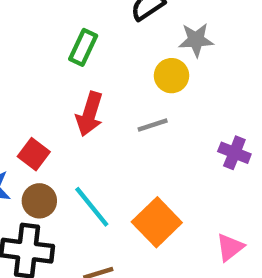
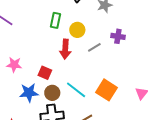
yellow circle: (172, 76) -> (77, 30), moved
purple cross: (234, 153) -> (118, 36), moved

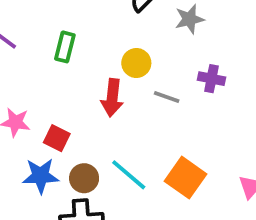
green rectangle: (55, 20) -> (65, 47), moved
gray line: (94, 47) -> (167, 97), turned 48
red square: (45, 73) -> (57, 138), moved

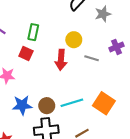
purple cross: (212, 79) -> (116, 47), turned -32
red square: (57, 138) -> (26, 53), moved
cyan line: (129, 175) -> (72, 103), turned -55

